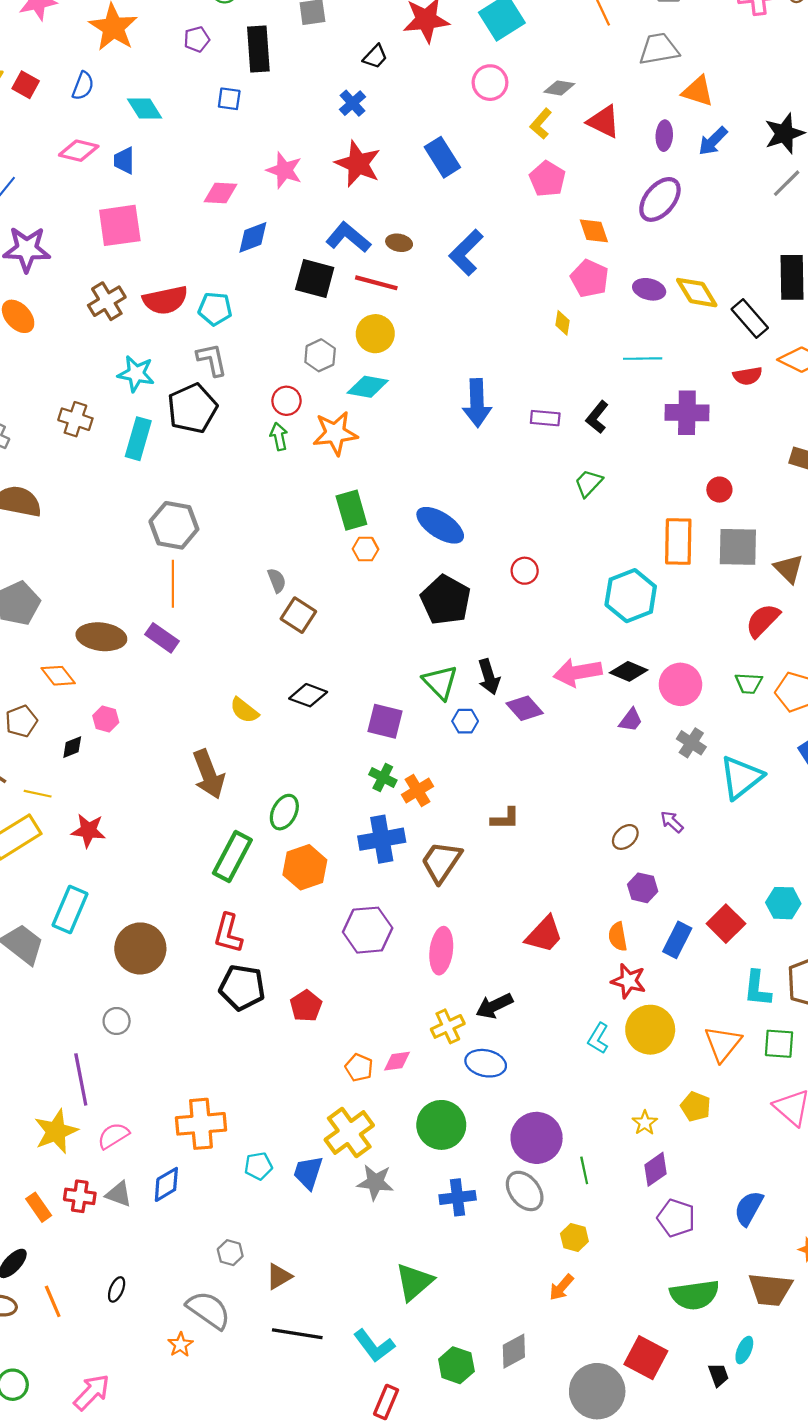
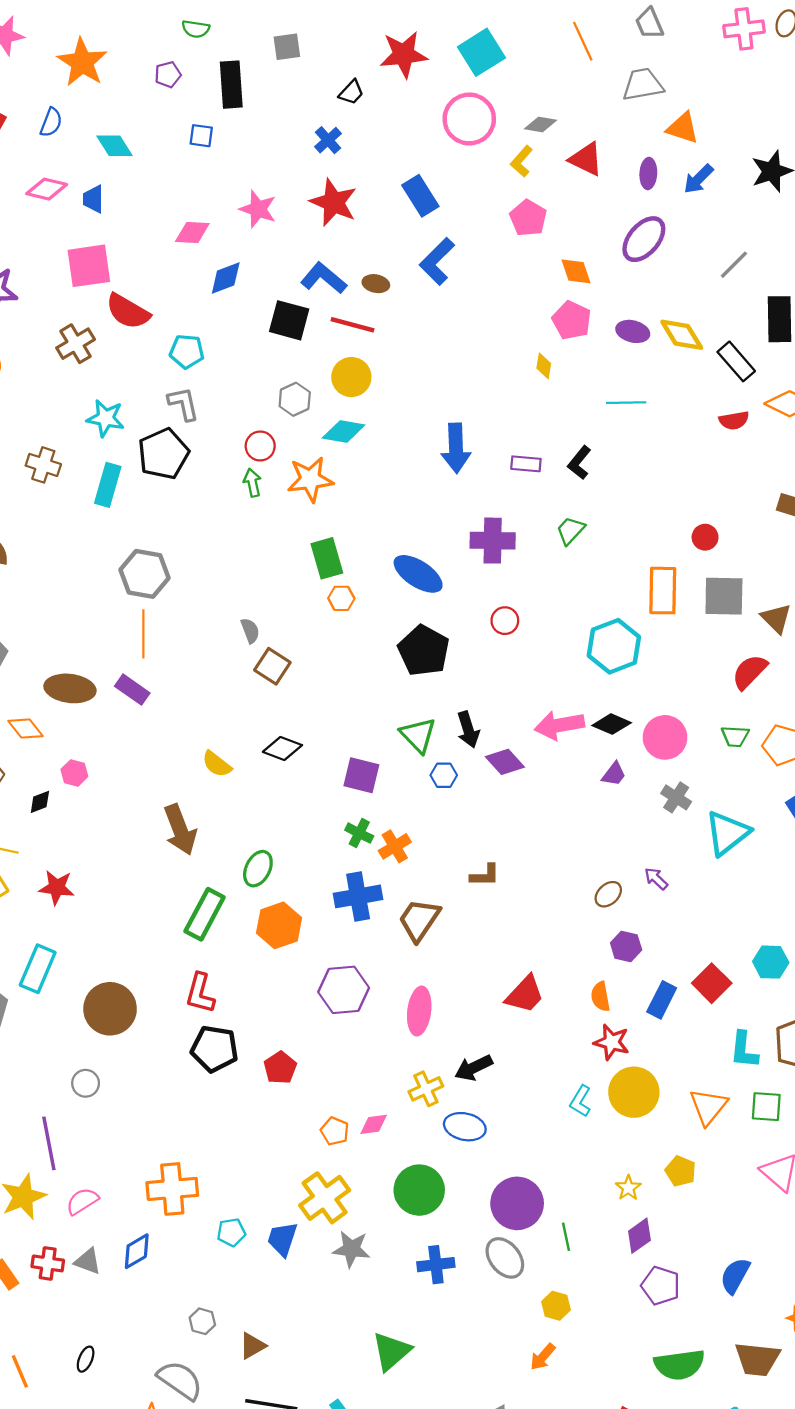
pink circle: (490, 83) -> (469, 119), size x1.4
gray line: (787, 183) -> (734, 265), moved
blue L-shape: (466, 252) -> (437, 261), moved
red semicircle: (165, 300) -> (128, 311), moved, turned 42
purple cross: (687, 413) -> (493, 541), moved

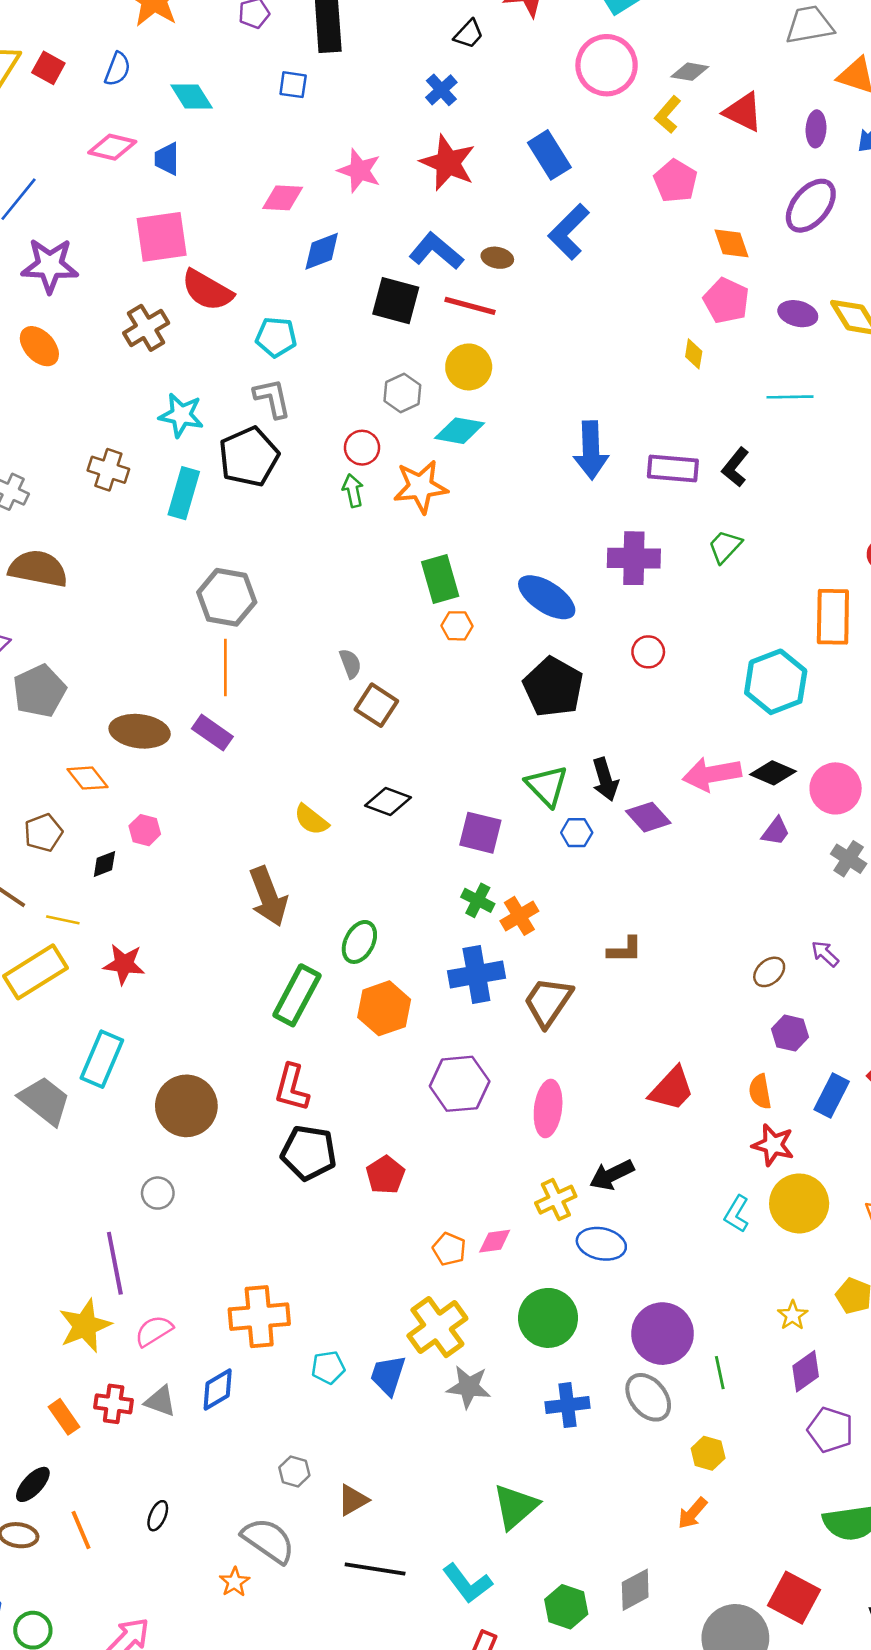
purple rectangle: (526, 464) -> (673, 468), size x1.4

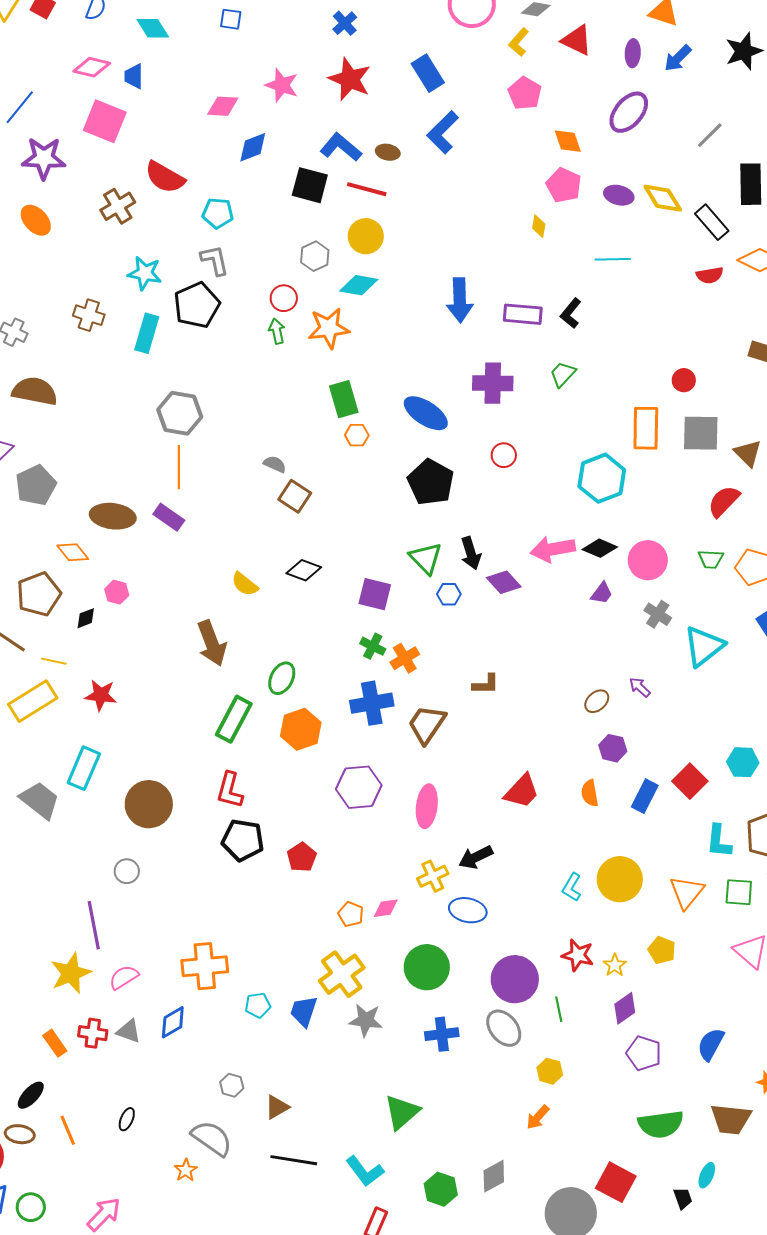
pink square: (162, 237) -> (105, 121), moved, turned 30
gray semicircle: (350, 664) -> (275, 464), turned -45
brown pentagon: (43, 833) -> (39, 594), size x1.5
red star: (773, 1145) -> (578, 955), moved

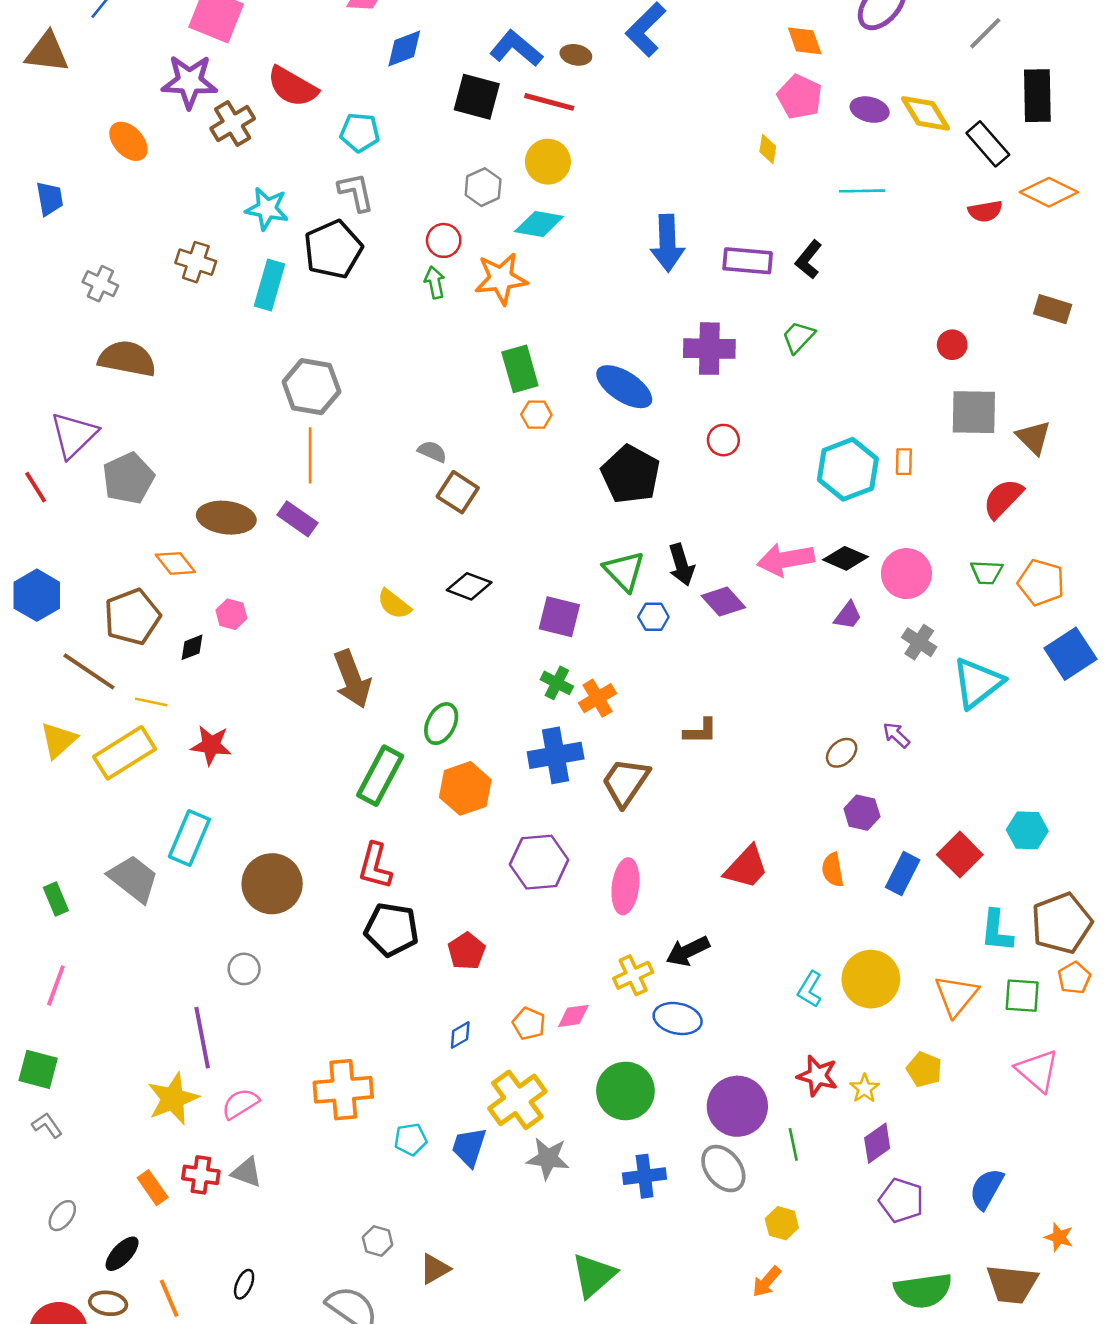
purple star: (44, 158) -> (189, 82), moved
orange rectangle: (646, 428) -> (904, 462), moved, size x0.5
blue diamond: (173, 1022) -> (460, 1035), moved, size x0.7

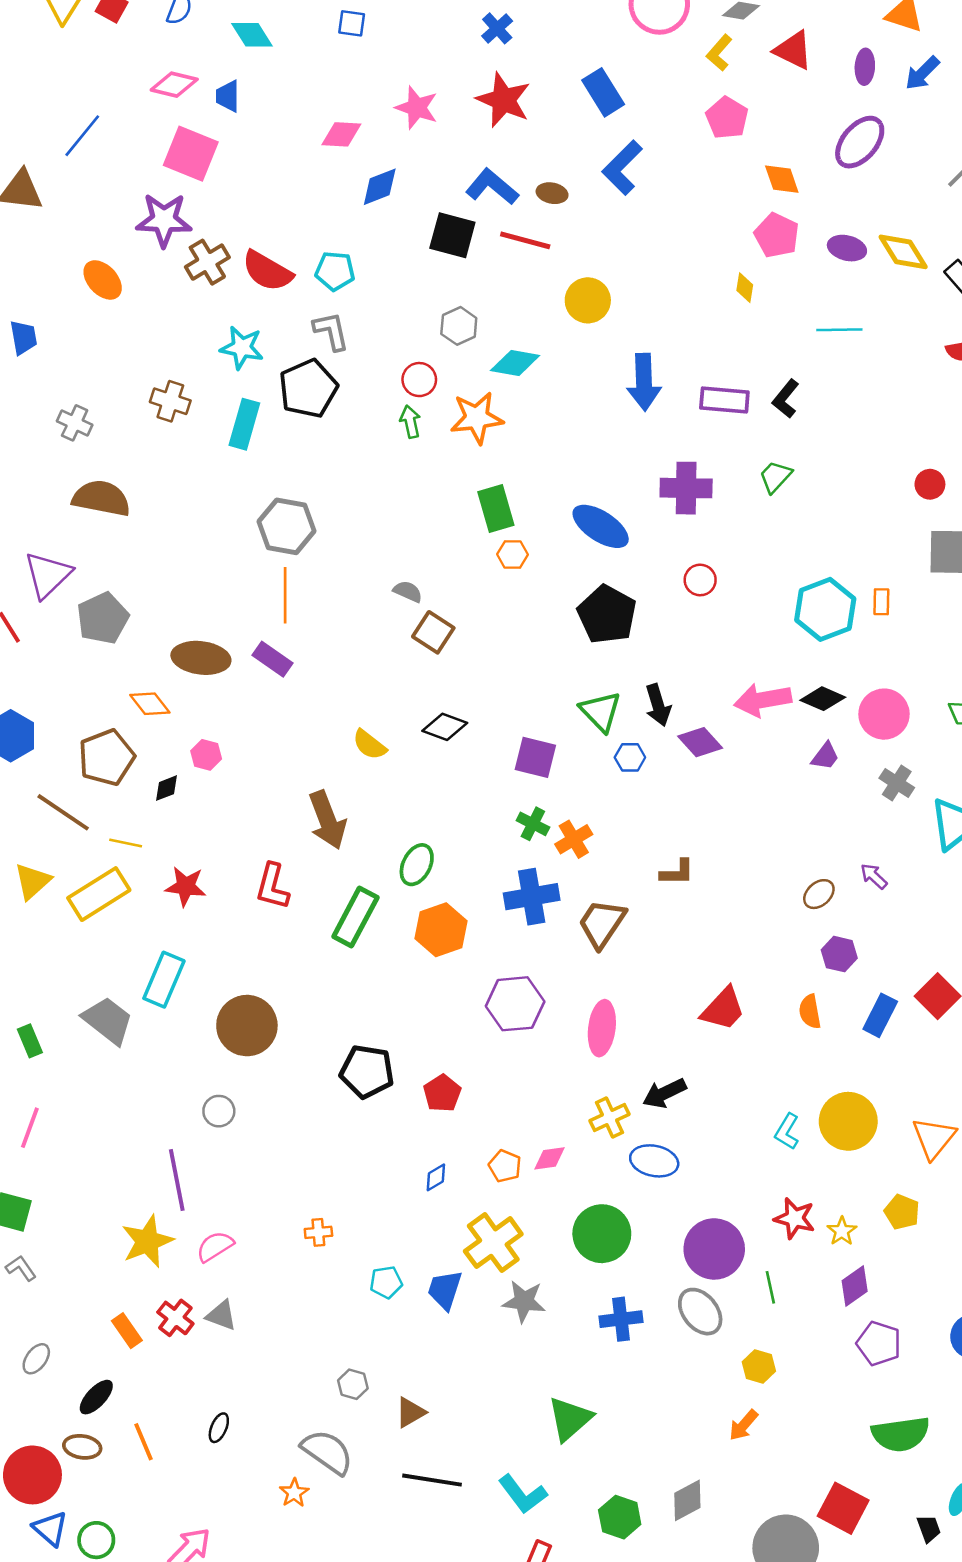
red semicircle: (292, 87) -> (267, 271), moved
yellow circle: (548, 162) -> (588, 300), moved
red L-shape: (375, 866) -> (272, 886), moved
orange cross: (343, 1090) -> (318, 1232), size x0.5
red cross: (201, 1175) -> (175, 1318), turned 30

